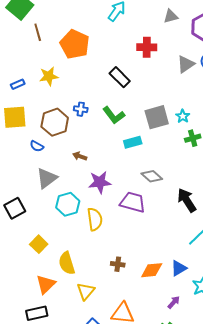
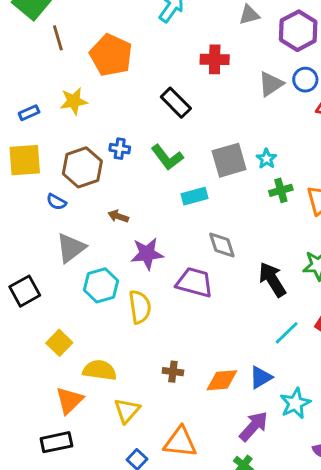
gray diamond: (152, 176) -> (222, 245), turned 30
yellow semicircle: (67, 263) -> (100, 370), turned 115
purple arrow: (174, 302) -> (254, 426), size x1.6

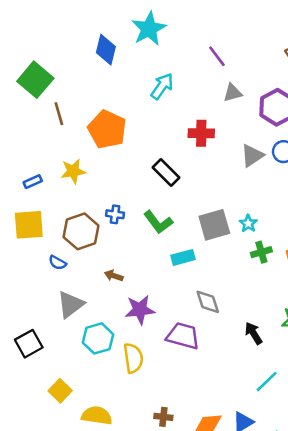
black arrow: (272, 280) -> (254, 333), size x0.7

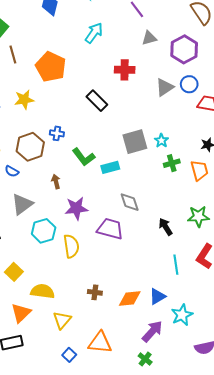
green L-shape: (158, 222) -> (84, 157), moved
brown arrow: (114, 276) -> (56, 182), turned 56
cyan line: (267, 382) -> (176, 265), turned -54

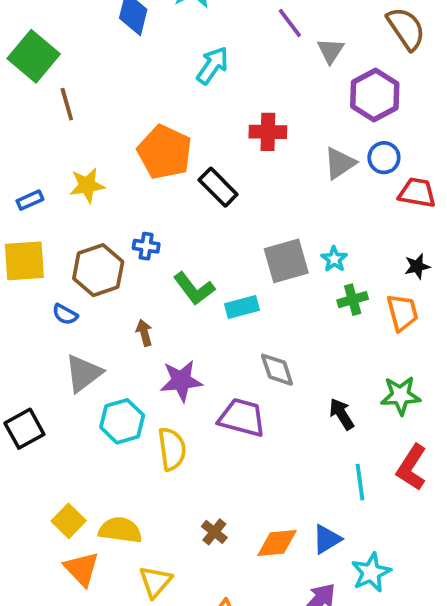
gray triangle: (149, 38) -> (330, 51), moved, turned -42
orange pentagon: (51, 67) -> (165, 152), moved
yellow square: (14, 272) -> (69, 521), moved
brown cross: (95, 292) -> (214, 532), turned 32
orange triangle: (21, 313) -> (82, 569), turned -30

